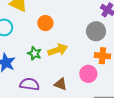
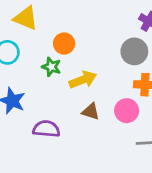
green star: (34, 53) -> (51, 67), moved
brown triangle: (61, 84) -> (91, 112), moved

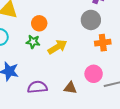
pink circle: (127, 111) -> (94, 74), moved
brown triangle: (91, 112) -> (70, 88), moved

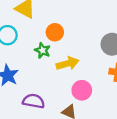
pink circle: (94, 74) -> (82, 90), moved

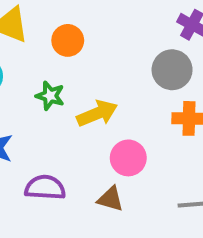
orange circle: (55, 32) -> (68, 40), moved

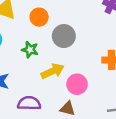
gray circle: (172, 70) -> (64, 36), moved
yellow arrow: (97, 113) -> (53, 71), moved

